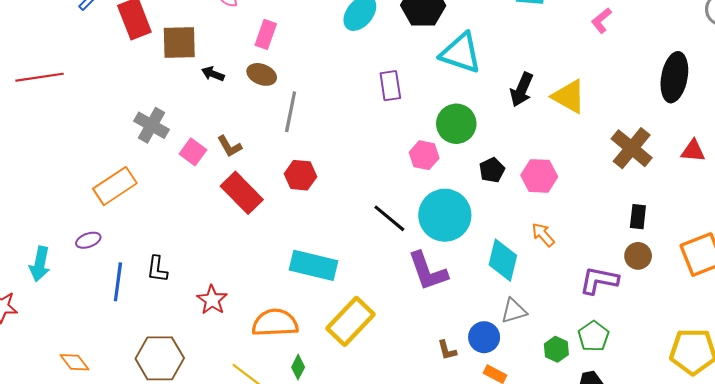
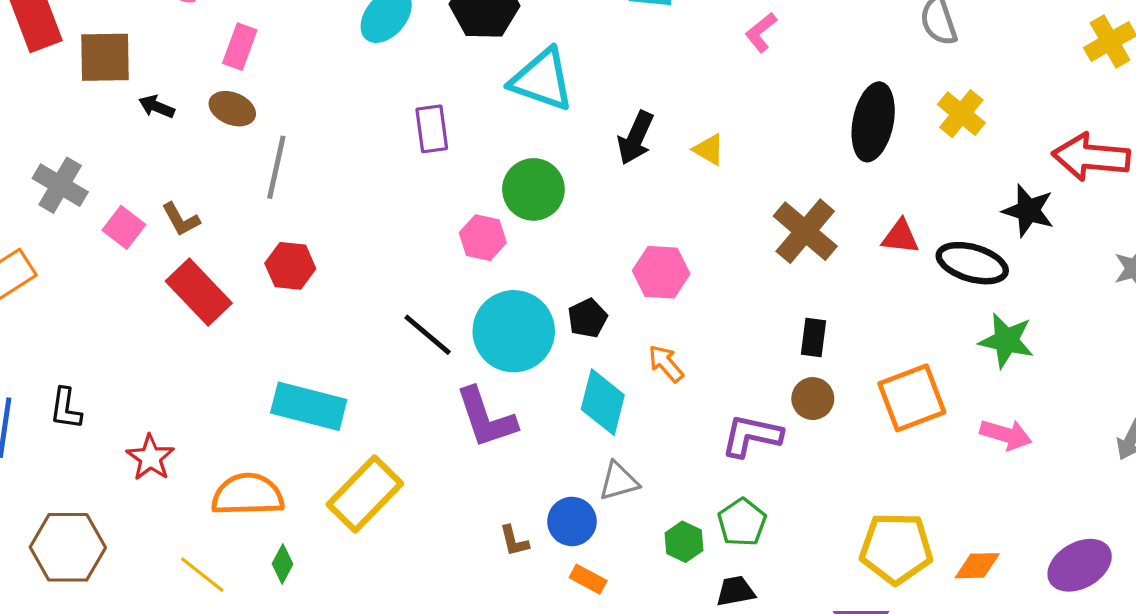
yellow triangle: (569, 97) -> (709, 150), size x0.6
black pentagon: (492, 170) -> (588, 318), moved

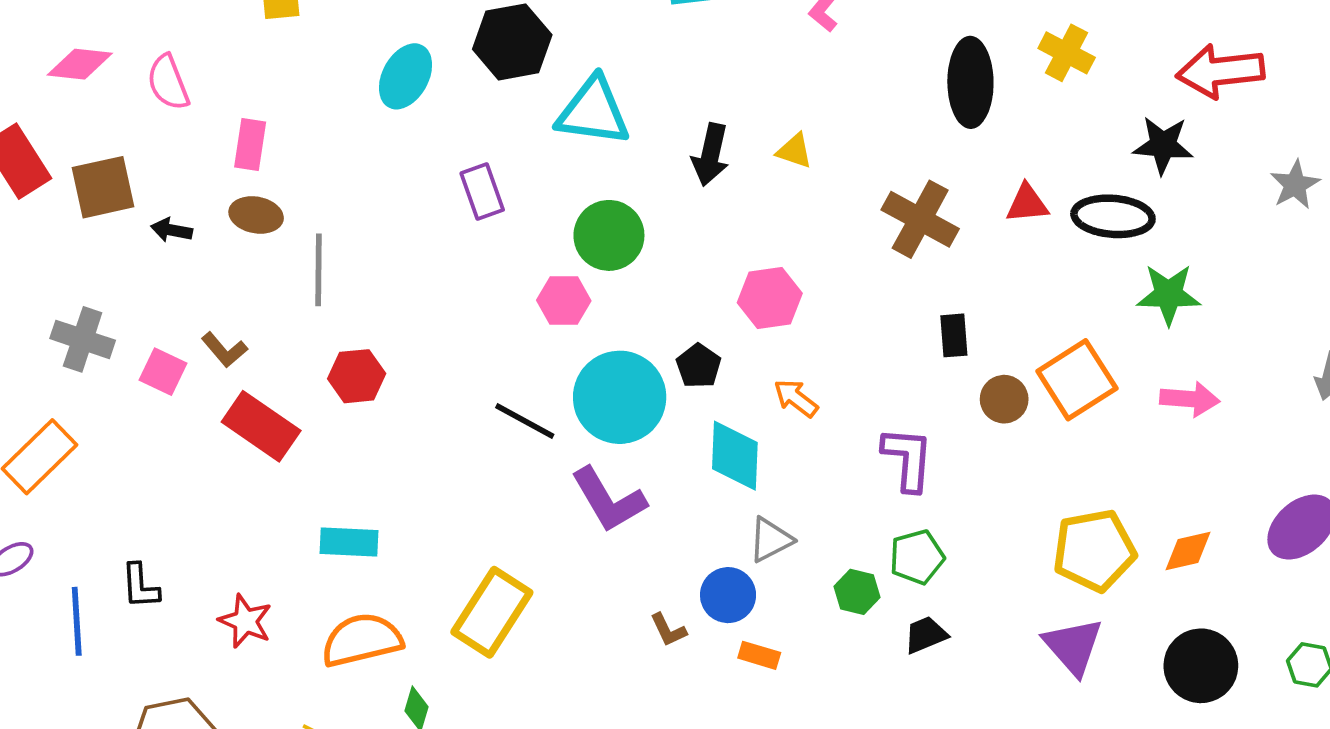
brown circle: (813, 399) -> (1004, 399), moved
cyan rectangle: (309, 406) -> (349, 542), moved, size x0.7
purple L-shape: (752, 436) -> (908, 459), turned 94
green pentagon: (742, 522) -> (917, 557), turned 30

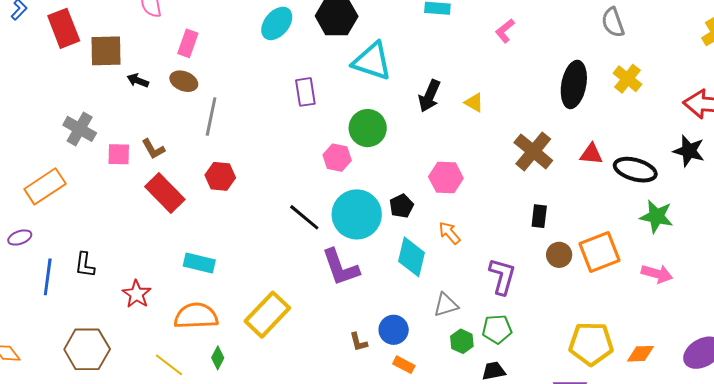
black star: (1163, 145) -> (689, 151), moved
pink square: (163, 372) -> (119, 154), turned -35
gray triangle: (771, 540) -> (446, 305), moved

